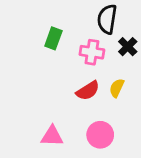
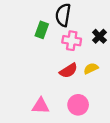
black semicircle: (107, 19) -> (63, 15), moved
yellow semicircle: (117, 88) -> (91, 68), turned 40

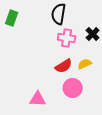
green rectangle: (42, 30) -> (12, 18), moved
pink circle: (78, 105) -> (73, 88), moved

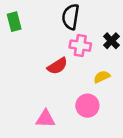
green rectangle: (12, 18) -> (14, 22), turned -35
red semicircle: (64, 66) -> (57, 66), moved

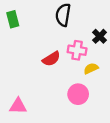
pink cross: (80, 46) -> (77, 50), moved
pink triangle: (45, 119) -> (18, 106), moved

